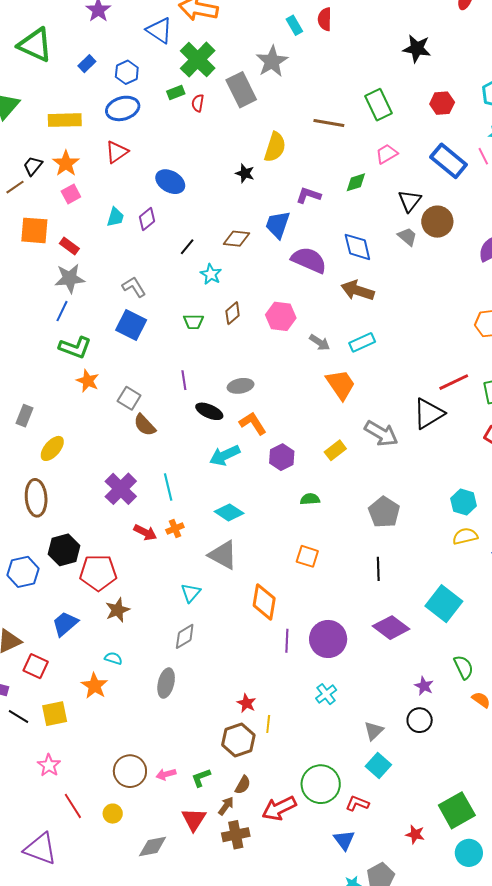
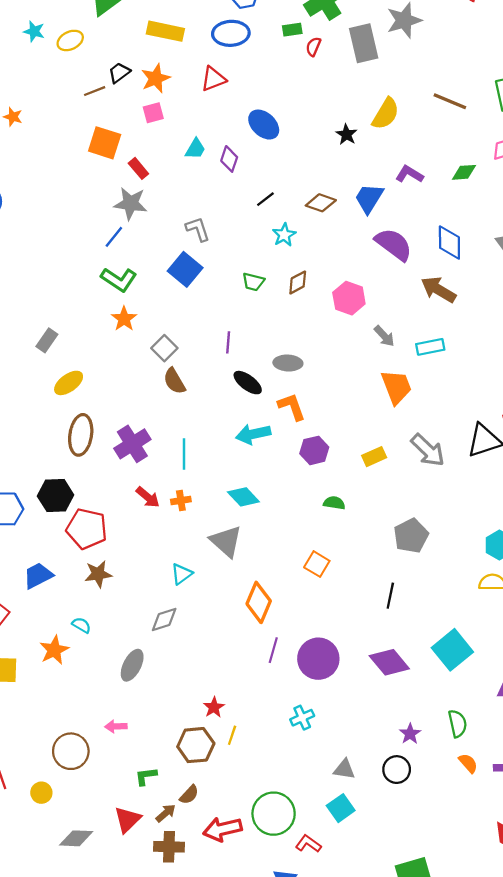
purple diamond: (147, 219) -> (229, 159), turned -45
brown ellipse: (36, 498) -> (81, 435), moved
gray triangle: (374, 731) -> (344, 769), turned 40
pink arrow: (166, 774) -> (116, 726), moved

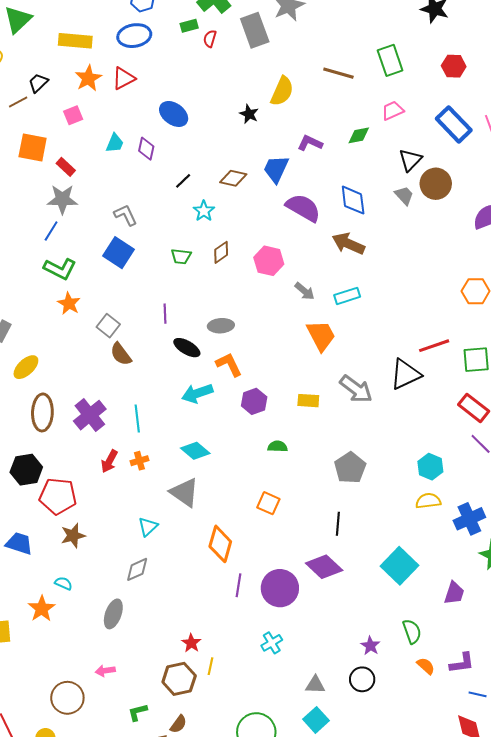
orange star: (156, 78) -> (88, 78), moved
yellow rectangle: (374, 457) -> (308, 401), turned 35
red arrow: (148, 497) -> (109, 461), turned 85
blue trapezoid: (38, 576) -> (19, 543), turned 52
purple diamond: (389, 662) -> (324, 567), moved

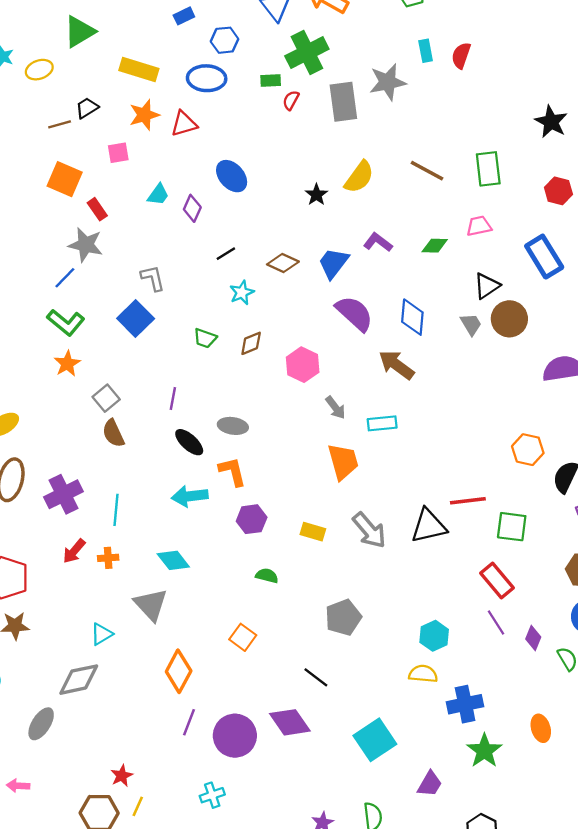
black line: (338, 524) -> (316, 677), turned -70
gray diamond: (137, 569) -> (79, 680), size x1.4

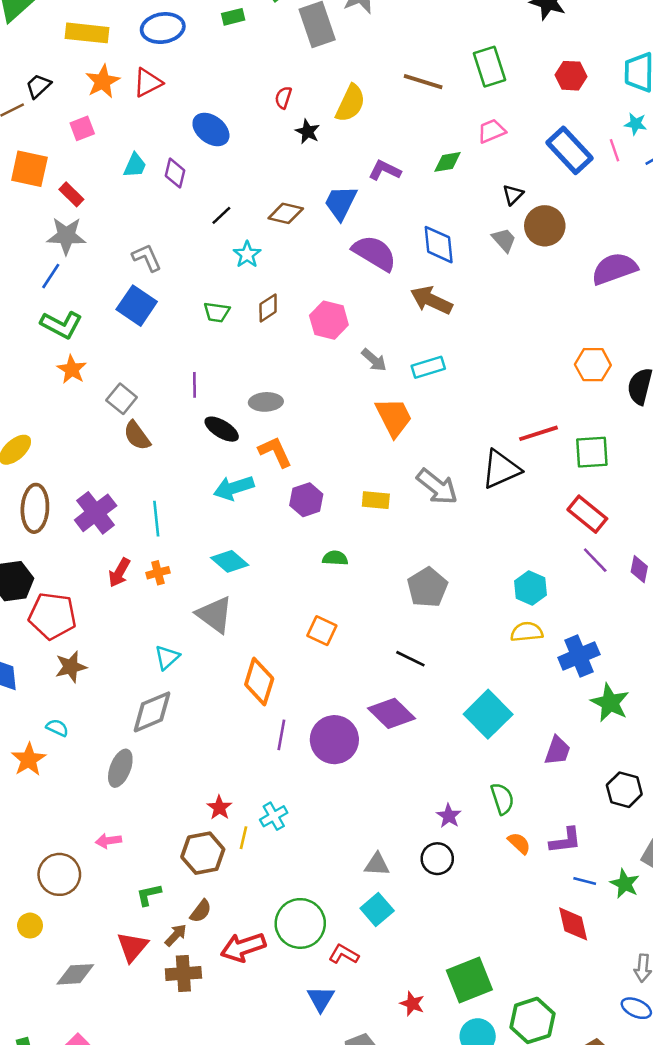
red semicircle: (291, 100) -> (283, 98), moved
black triangle: (487, 286) -> (513, 195), size x0.7
cyan cross: (212, 795) -> (274, 816), moved

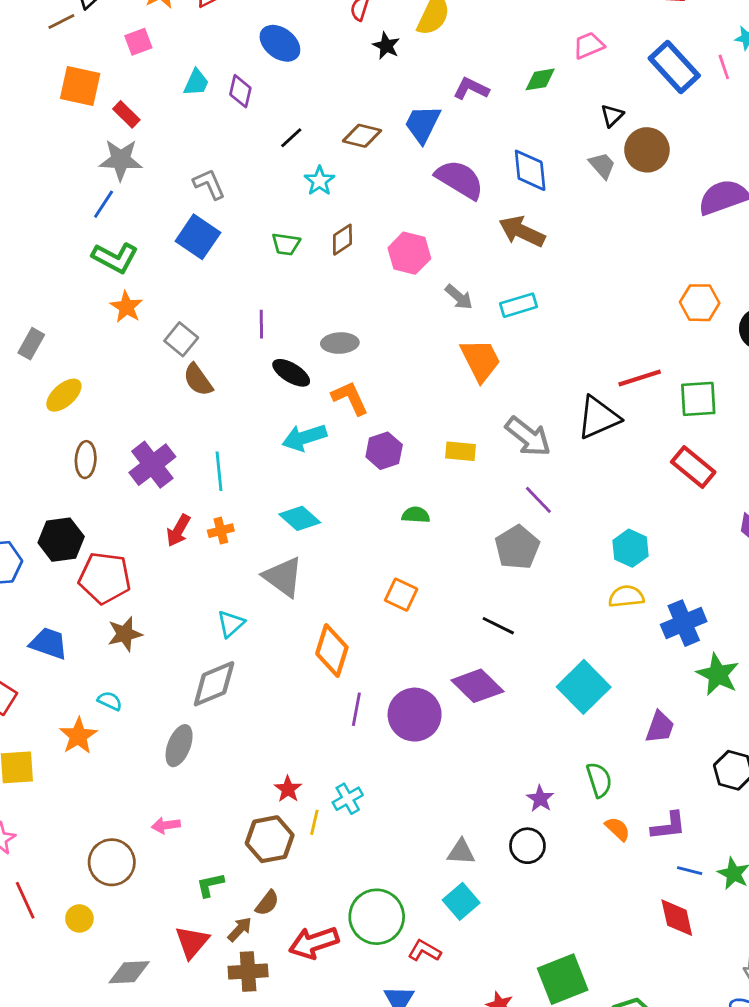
brown ellipse: (35, 508) -> (86, 460), size x0.7
purple line: (595, 560) -> (538, 500), moved

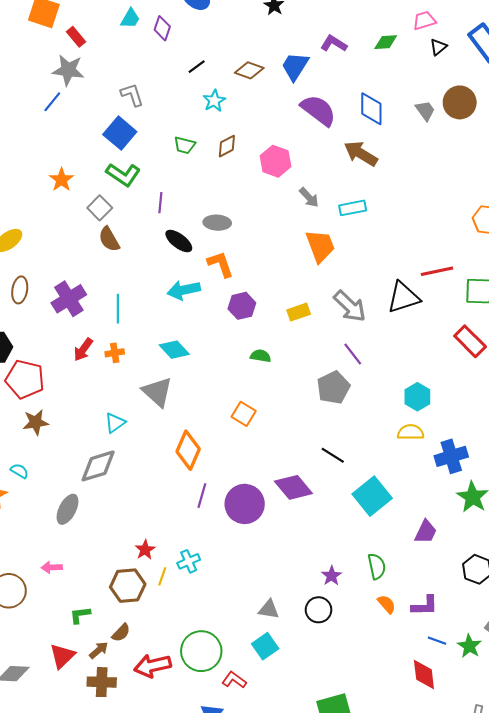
black triangle: (612, 116) -> (438, 47), moved
green L-shape: (115, 258) -> (123, 175), moved
yellow rectangle: (461, 451) -> (299, 312), turned -30
black line: (498, 626) -> (333, 455), moved

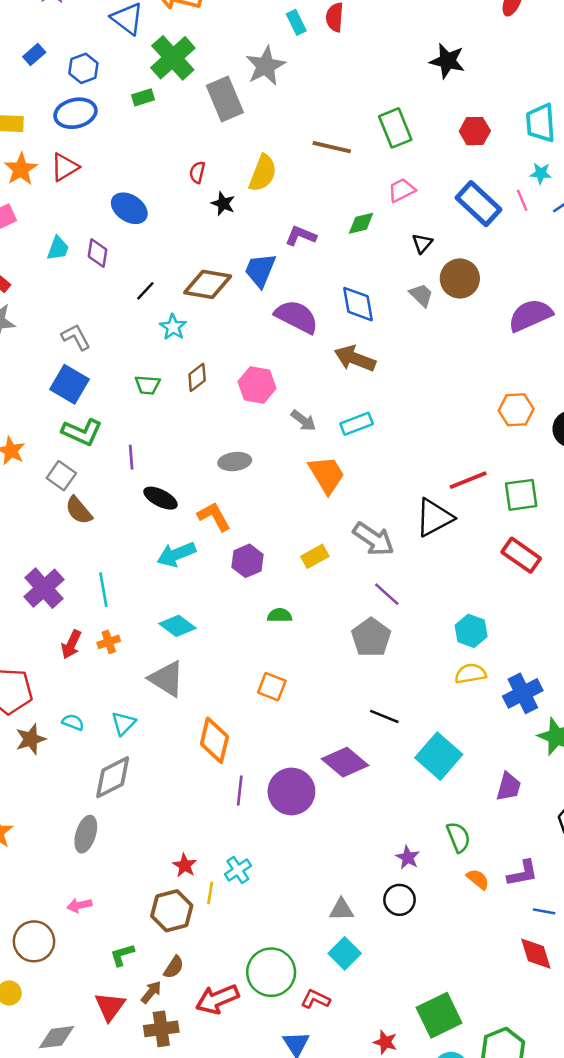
black triangle: (438, 47) -> (422, 243), moved
brown diamond: (249, 70) -> (208, 284), size x1.4
gray ellipse: (217, 223) -> (235, 462), moved
cyan semicircle: (19, 471) -> (73, 722), moved

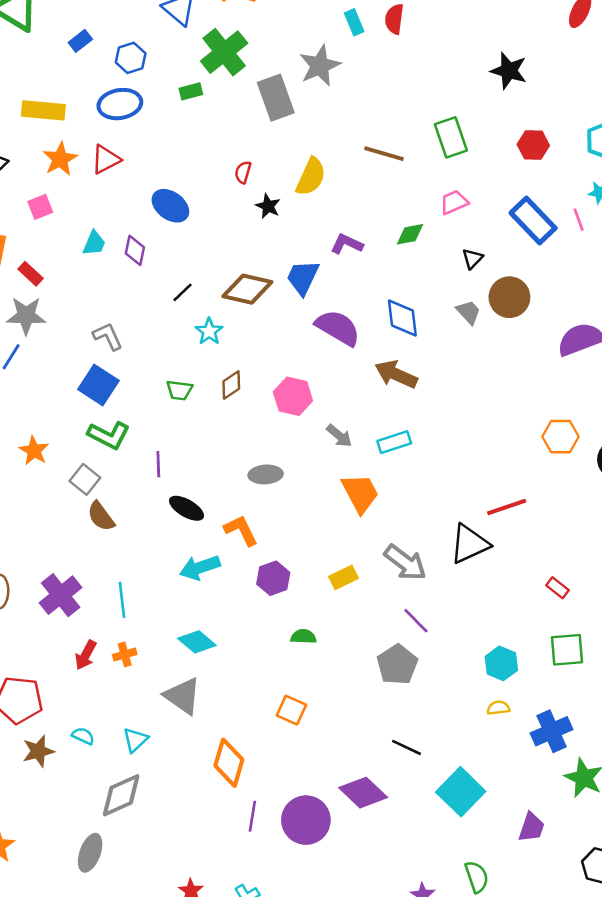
green square: (521, 495) -> (567, 650), moved
red rectangle: (521, 555) -> (558, 588), size x0.6
yellow semicircle: (470, 674) -> (498, 708), size x0.7

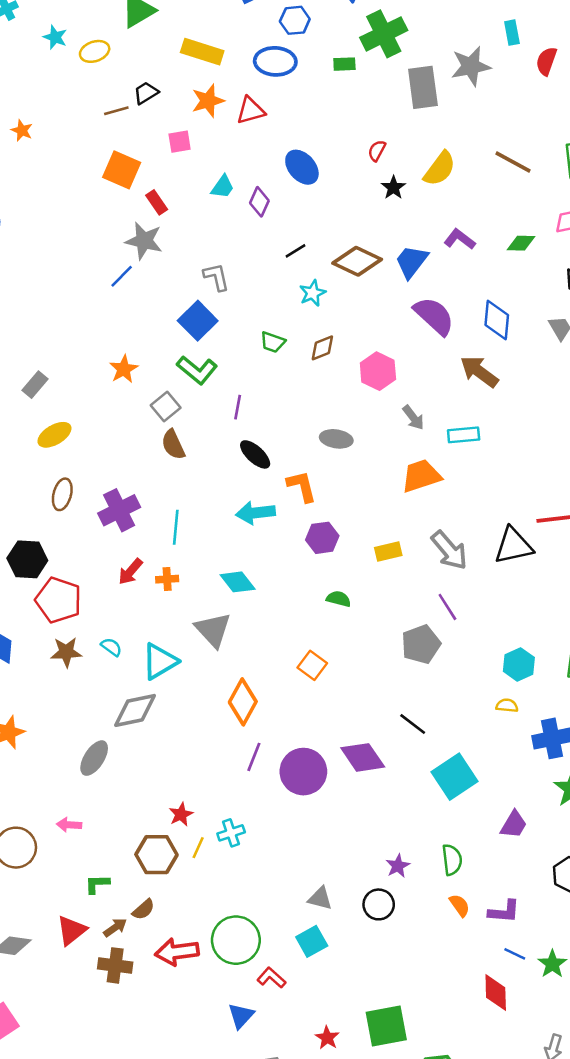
red semicircle: (394, 19) -> (546, 61), moved
orange trapezoid: (360, 493) -> (421, 476), turned -93
cyan triangle: (135, 740) -> (160, 661), size x1.5

